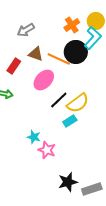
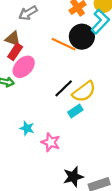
brown triangle: (36, 54) -> (13, 39), moved
pink ellipse: (44, 80) -> (24, 67), moved
cyan star: (34, 137) -> (27, 128), moved

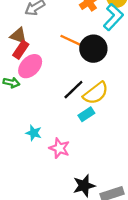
black circle: (82, 37) -> (93, 49), moved

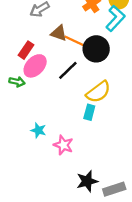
brown triangle: (18, 36) -> (59, 33), moved
black line: (73, 90) -> (68, 70), moved
cyan rectangle: (86, 114) -> (89, 112), turned -42

